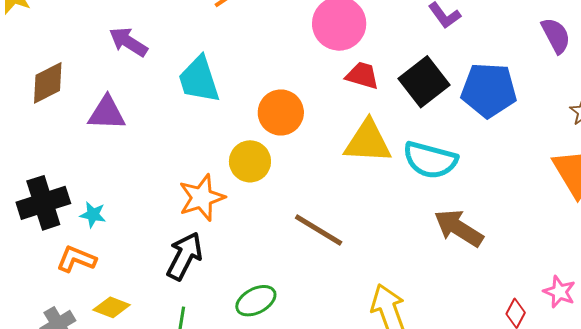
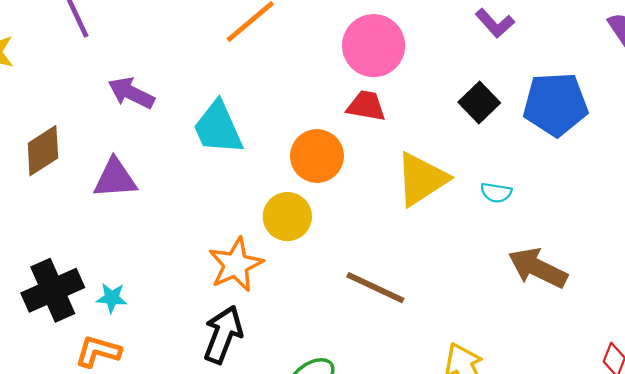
red trapezoid: (362, 75) -> (366, 106), moved
black square: (424, 82) -> (479, 103), size x0.7
yellow triangle: (368, 142) -> (422, 179), turned -30
cyan semicircle: (430, 160) -> (496, 193), size x0.5

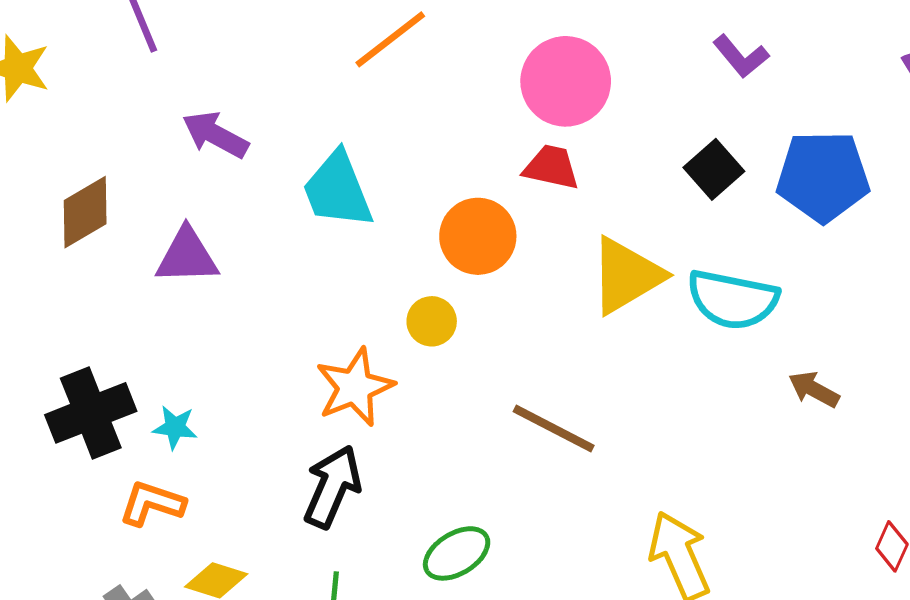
cyan semicircle: (496, 193) -> (733, 300), size x2.0
yellow circle: (287, 217) -> (432, 321), size x0.7
brown arrow: (538, 268) -> (814, 389), moved, size x0.6

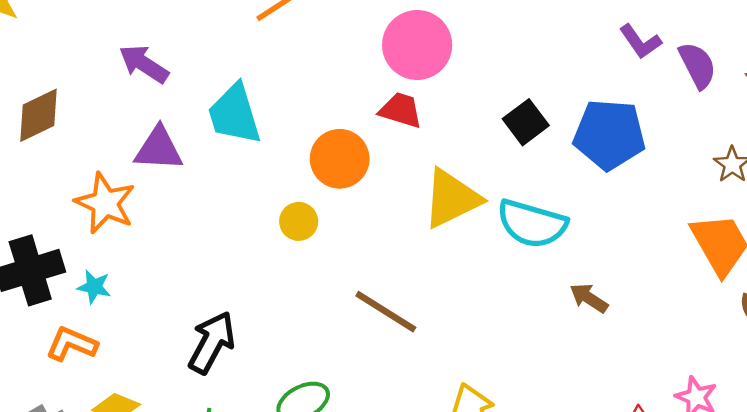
purple L-shape: (741, 56) -> (640, 42), moved
purple triangle: (187, 256) -> (159, 149), moved
orange star: (355, 387) -> (105, 203), moved, turned -30

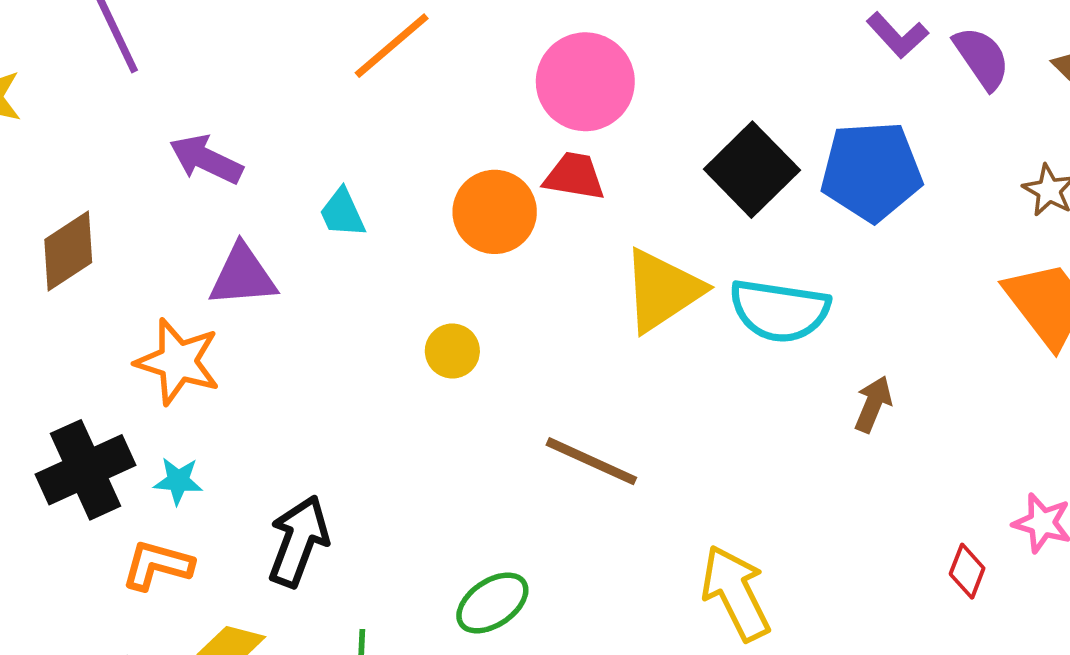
cyan trapezoid: (234, 114) -> (342, 213), size x0.6
black square: (526, 122) -> (752, 170), size x1.4
orange circle: (340, 159) -> (495, 212), moved
brown arrow: (589, 298) -> (873, 404), turned 87
black arrow: (212, 342) -> (298, 541), moved

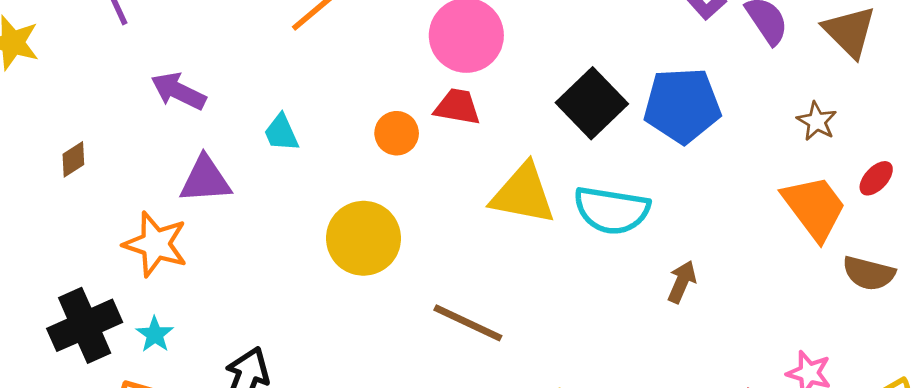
orange circle: (495, 212) -> (397, 133), size x0.7
brown diamond: (68, 251) -> (73, 159), size x0.6
yellow triangle: (662, 290) -> (523, 194), turned 44
yellow circle: (452, 351) -> (363, 238), size x1.8
cyan star: (178, 481) -> (155, 334), turned 30

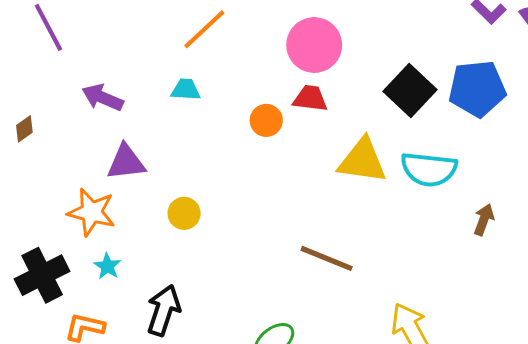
cyan trapezoid: (281, 133) -> (186, 90), moved, turned 120
brown diamond: (73, 159) -> (24, 129), moved
yellow circle: (363, 238) -> (184, 213), moved, size x0.6
cyan star: (155, 334) -> (107, 266), moved

